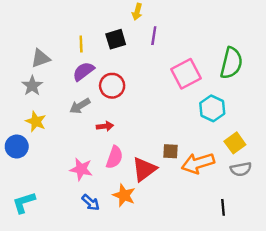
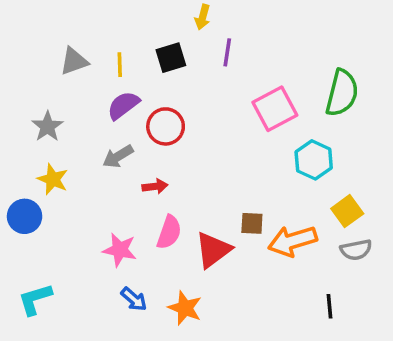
gray triangle: (41, 58) -> (74, 61), moved
orange star: (124, 195) -> (185, 308), moved

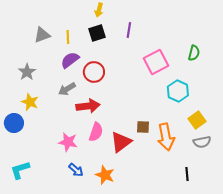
yellow arrow: (203, 17) -> (99, 10), moved
green semicircle: (342, 93) -> (194, 53), size x0.6
red arrow: (155, 186) -> (88, 106), size x1.6
orange arrow: (293, 241) -> (166, 137), turned -84

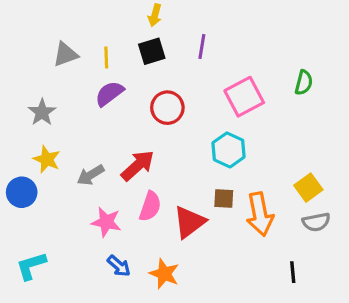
red circle: (94, 72) -> (167, 108), moved
gray arrow: (67, 89) -> (91, 175), moved
cyan hexagon: (178, 91) -> (228, 150), moved
red arrow: (88, 106) -> (138, 166), turned -35

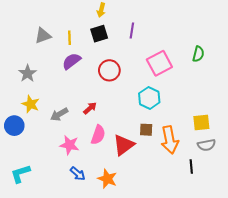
red arrow: (138, 166) -> (90, 108), size x0.6
yellow square: (308, 188) -> (201, 123), turned 30
black line: (293, 272) -> (191, 166), moved

